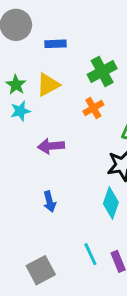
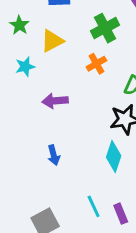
green star: (16, 85) -> (19, 25), moved

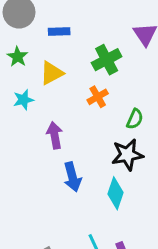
purple arrow: (55, 101) -> (55, 135), turned 85
blue arrow: (54, 155) -> (72, 177), moved, size x1.4

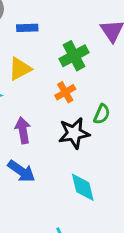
black star: (127, 155) -> (74, 133), moved
blue arrow: (72, 177) -> (21, 171), moved, turned -40
cyan diamond: (115, 193) -> (83, 187), turned -32

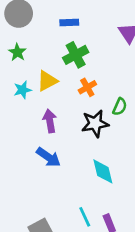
blue rectangle: (27, 28) -> (69, 23), moved
green cross: (74, 56) -> (76, 55), moved
yellow triangle: (20, 69) -> (47, 81), moved

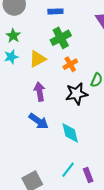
cyan star: (23, 90) -> (11, 57), moved
cyan diamond: (103, 171) -> (70, 133), moved
cyan line: (85, 217) -> (68, 170), turned 63

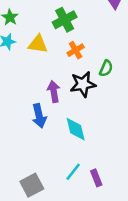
yellow triangle: (37, 59) -> (38, 44), turned 36
purple arrow: (40, 92) -> (54, 91), moved
blue arrow: (39, 121) -> (39, 116), turned 42

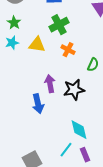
orange cross: (76, 50) -> (68, 50), turned -32
black star: (83, 84) -> (74, 90), moved
cyan diamond: (76, 129) -> (79, 130), moved

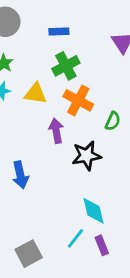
orange cross: (68, 50) -> (78, 100), size x1.5
purple arrow: (50, 84) -> (56, 131), moved
blue arrow: (38, 104) -> (20, 175), moved

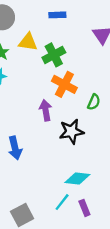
blue rectangle: (59, 31) -> (57, 15), moved
yellow triangle: (36, 94) -> (28, 42), moved
cyan diamond: (93, 211) -> (77, 179), turned -70

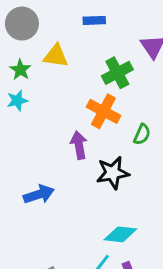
green cross: (54, 55) -> (117, 73), moved
blue arrow: (15, 148) -> (39, 194), turned -95

